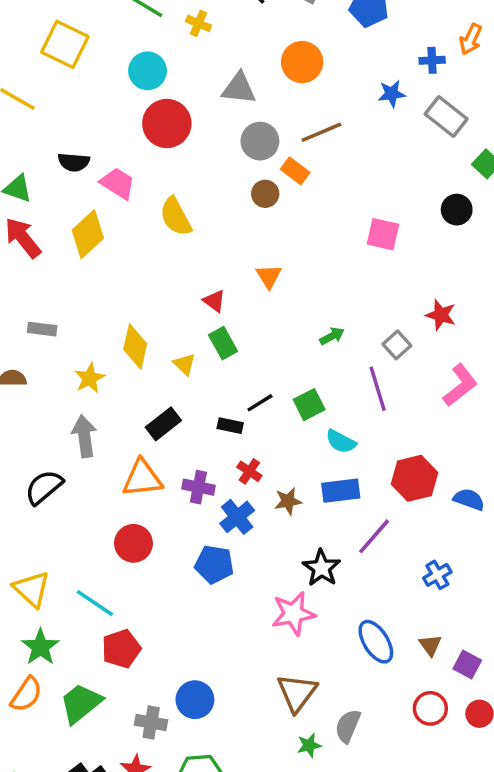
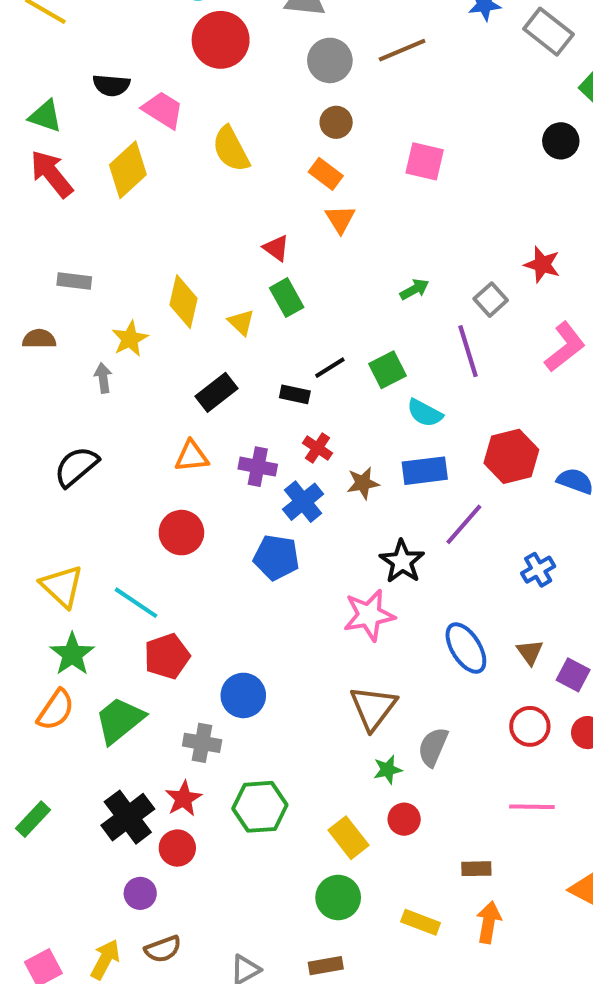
orange rectangle: (295, 171) -> (326, 174), moved
pink square: (383, 234) -> (425, 161), moved
gray arrow: (84, 436) -> (103, 378), moved, size x0.6
orange triangle: (142, 478) -> (192, 456), size x0.7
blue circle: (195, 700) -> (243, 695), moved

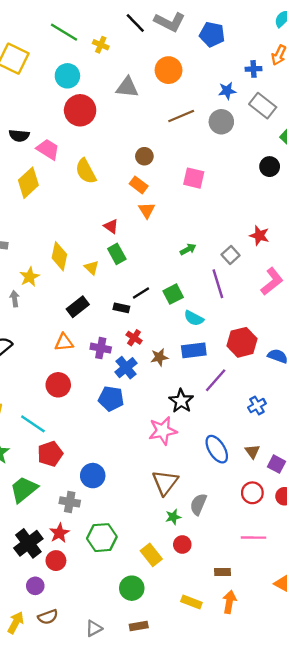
gray circle: (330, 60) -> (221, 122), moved
green circle: (338, 897) -> (132, 588), moved

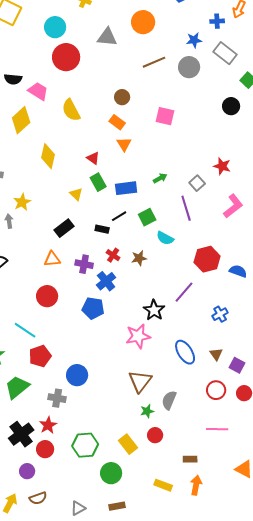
yellow diamond: (59, 256) -> (48, 156), moved
blue rectangle: (194, 350) -> (126, 188), moved
brown star: (159, 357) -> (139, 258), moved
green hexagon: (102, 538) -> (85, 445), moved

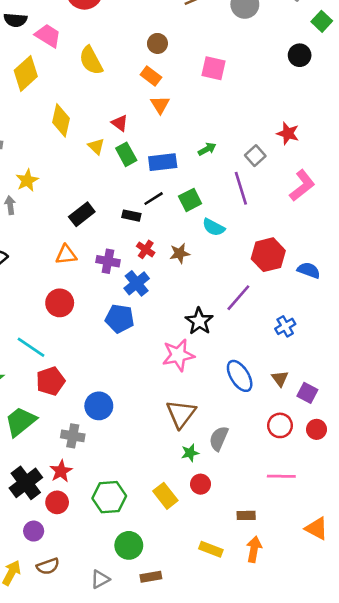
yellow triangle: (76, 194) -> (96, 146), moved
green circle: (111, 473) -> (129, 545), moved

